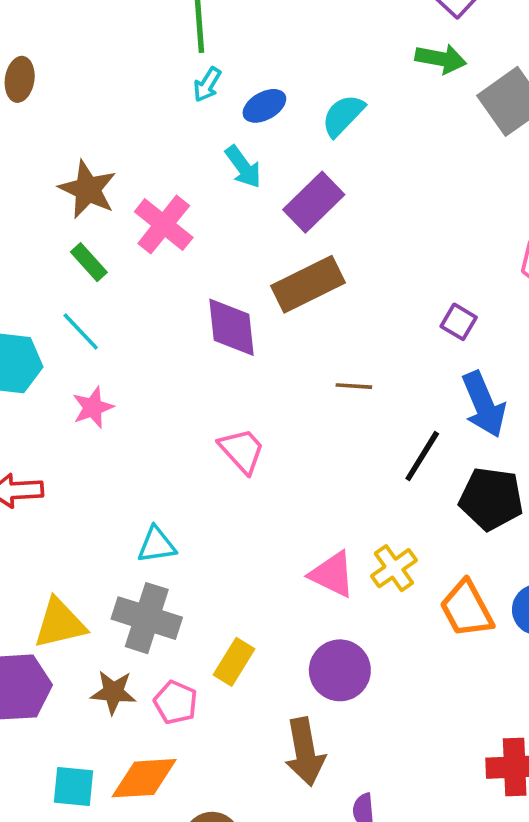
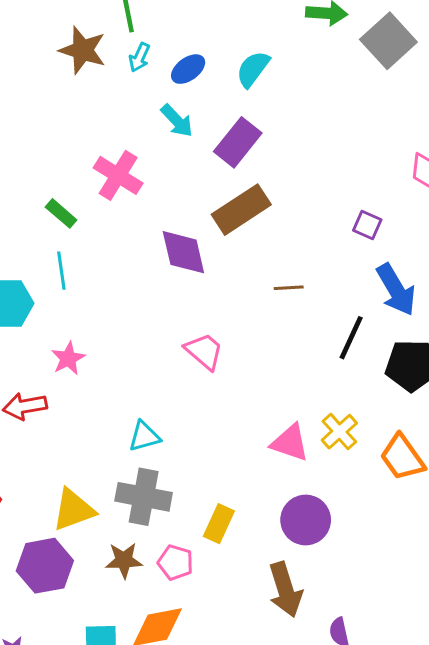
brown star: (88, 189) -> (83, 50), moved
cyan line: (81, 332) -> (61, 271), turned 42
pink star: (93, 407) -> (68, 358), moved

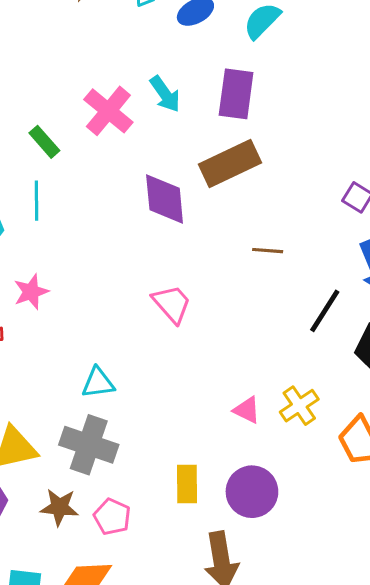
cyan arrow: (177, 121) -> (165, 94), moved
purple rectangle: (238, 142) -> (236, 94), turned -39
pink triangle: (290, 443) -> (247, 410), size x0.7
yellow rectangle: (219, 524) -> (187, 484), moved, turned -33

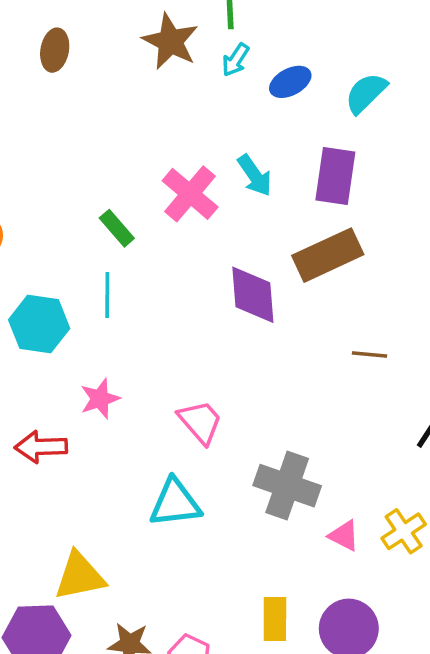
pink trapezoid: (172, 304) -> (200, 422), moved
cyan triangle: (98, 383) -> (175, 503), size x1.4
gray cross: (89, 445) -> (287, 486), moved

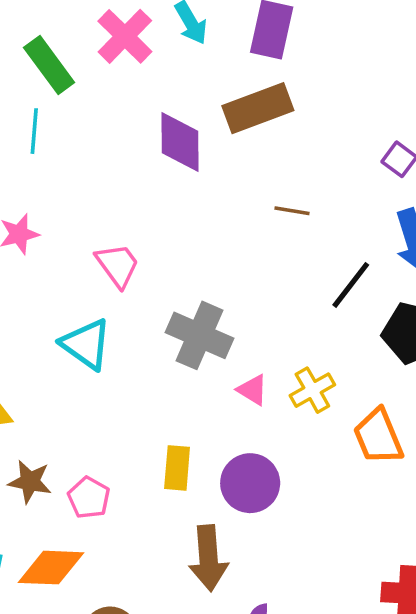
green rectangle: (117, 228) -> (49, 65), size x1.5
cyan triangle: (175, 503) -> (86, 344), turned 38

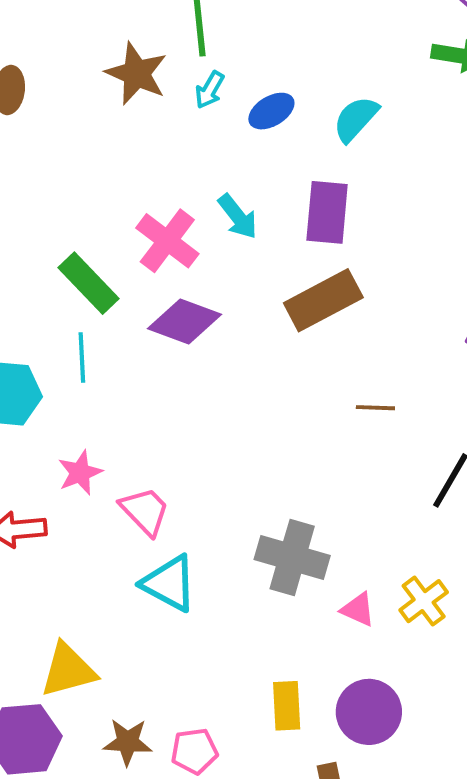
purple diamond: (180, 142) -> (185, 321), moved, turned -62
pink trapezoid: (118, 265) -> (145, 511), moved
pink pentagon: (89, 498) -> (194, 751), turned -30

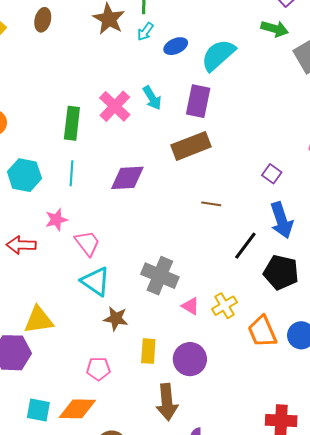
cyan semicircle: (356, 119) -> (218, 55), size x1.4
green rectangle: (88, 283) -> (72, 123), turned 44
purple diamond: (185, 321) -> (127, 178), moved, turned -30
cyan line: (82, 358) -> (72, 173), moved
brown star: (128, 742) -> (116, 319), moved

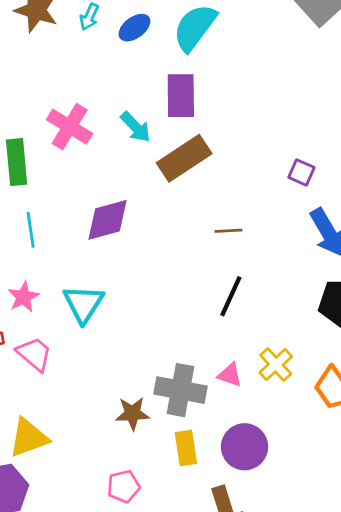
cyan arrow: (152, 98) -> (136, 127), moved
pink trapezoid: (87, 243) -> (34, 354), moved
black line: (245, 246) -> (231, 296), moved
gray cross: (160, 276) -> (180, 390), moved
cyan triangle: (95, 282) -> (83, 304), moved, turned 40

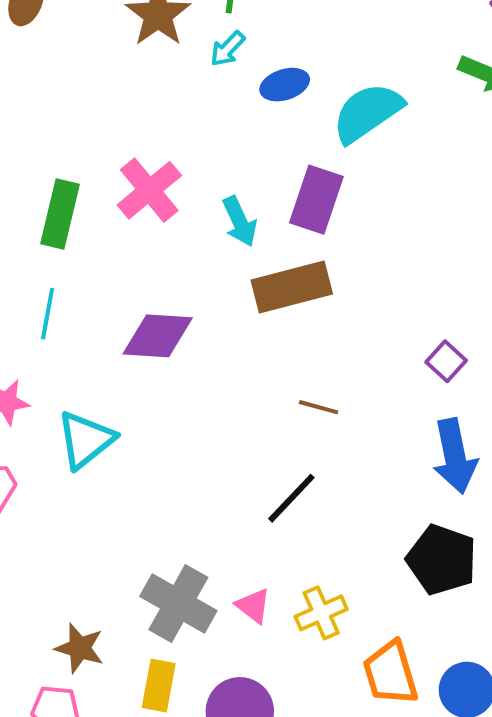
brown star: (132, 413) -> (80, 648), moved

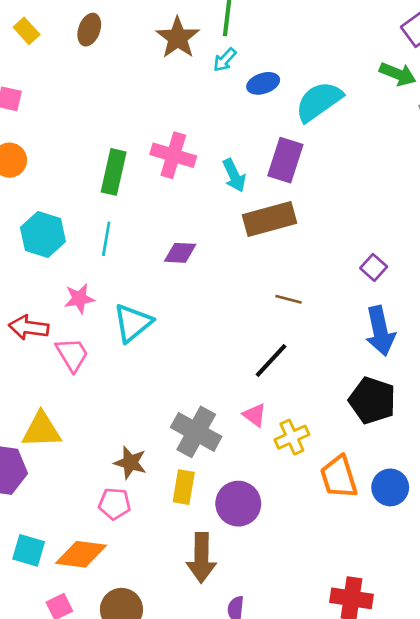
pink cross: (149, 190) -> (173, 155), turned -33
purple diamond: (158, 336) -> (180, 253), size x0.7
pink triangle: (253, 606) -> (255, 415), moved

